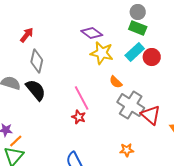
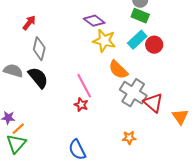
orange semicircle: (116, 82) -> (118, 70), size x1.5

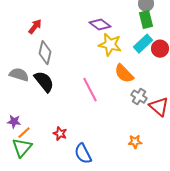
green rectangle: (140, 16) -> (146, 20), turned 54
gray cross: (133, 93) -> (139, 97), size x0.6
red star: (81, 105) -> (60, 134), moved

